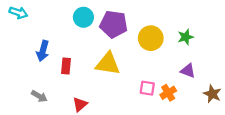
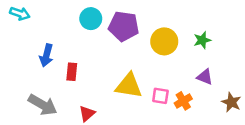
yellow triangle: (108, 64) -> (129, 86), moved
gray arrow: (39, 96) -> (43, 105), size x1.6

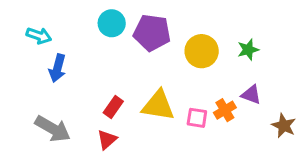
cyan arrow: (20, 14) -> (39, 36), moved
red rectangle: (72, 72) -> (113, 107), moved, turned 30
orange cross: (183, 101) -> (225, 110), moved

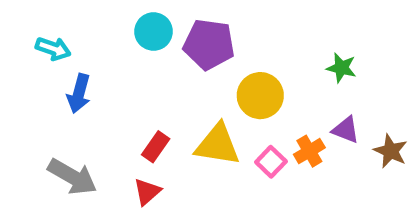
green star: (248, 50) -> (341, 68), turned 30
yellow circle: (202, 51) -> (260, 96), moved
pink square: (197, 118) -> (271, 162), turned 35
brown star: (284, 126) -> (391, 151), moved

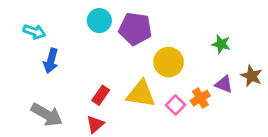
brown star: (391, 151) -> (252, 76), moved

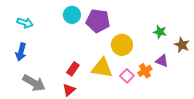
blue arrow: (51, 61) -> (21, 52), moved
brown star: (252, 76) -> (182, 45), moved

